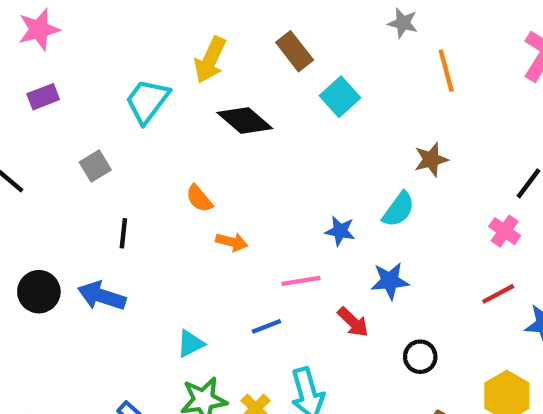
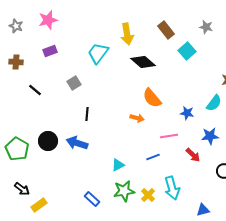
gray star: (403, 23) -> (206, 27), moved
yellow arrow: (210, 60) -> (127, 34), turned -35
orange semicircle: (199, 199) -> (152, 98), moved, size x1.5

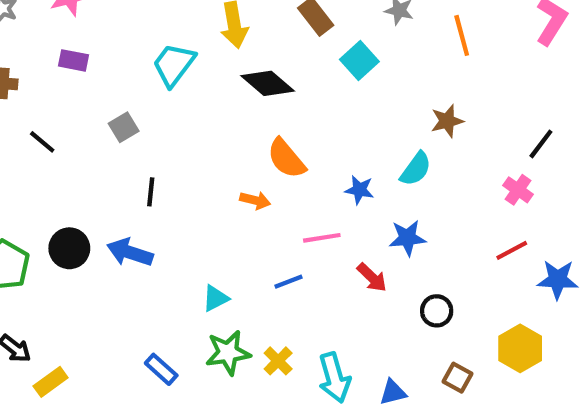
purple rectangle: (50, 51) -> (74, 60), turned 32
cyan arrow: (172, 188) -> (334, 378), moved

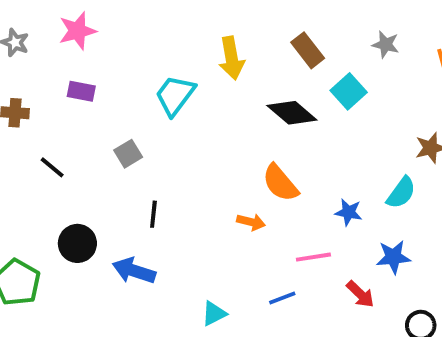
black diamond: (268, 83) -> (292, 113), moved
black circle: (69, 248) -> (77, 243), moved

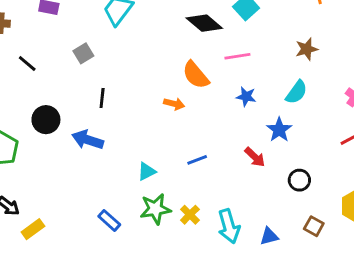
cyan semicircle: (401, 193) -> (297, 92), moved
pink line: (313, 257) -> (237, 56), moved
blue star: (393, 257) -> (279, 130), turned -30

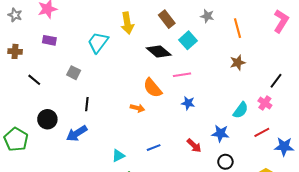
brown star: (307, 49) -> (238, 63), moved
gray square: (83, 53) -> (74, 73), turned -32
cyan semicircle: (297, 92) -> (241, 110), moved
blue star: (279, 130) -> (220, 133), moved, turned -30
blue arrow: (88, 140) -> (77, 133), turned -50

